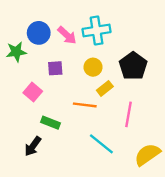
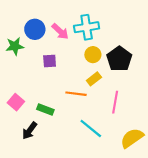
yellow circle: (93, 67) -> (93, 55), moved
pink square: (33, 92) -> (16, 102), moved

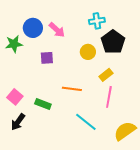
cyan cross: (87, 27) -> (97, 21), moved, size x0.7
black pentagon: (119, 59) -> (113, 42), moved
yellow rectangle: (94, 79) -> (106, 75), moved
black arrow: (30, 131) -> (18, 122), moved

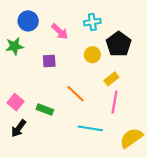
cyan cross: (97, 21) -> (92, 22), moved
blue circle: (33, 28) -> (28, 21), moved
orange line: (72, 89) -> (76, 94), turned 36
cyan line: (86, 122) -> (90, 128), turned -30

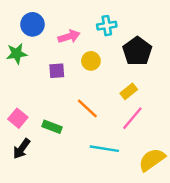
pink arrow: (60, 32) -> (69, 37), turned -60
yellow circle: (92, 55) -> (91, 61), moved
pink line: (114, 102) -> (132, 118), turned 30

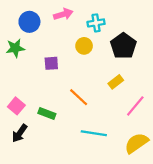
pink arrow: (69, 37) -> (63, 14), moved
yellow circle: (91, 61) -> (84, 46), moved
pink line: (132, 118) -> (135, 106), moved

